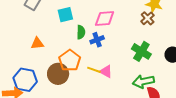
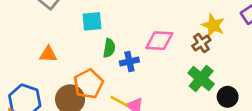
pink diamond: (105, 19) -> (159, 41), moved
green cross: (141, 51) -> (201, 79), moved

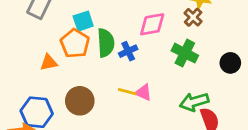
green semicircle: (109, 48) -> (106, 43), size x1.5
green cross: (201, 79) -> (185, 53), moved
orange pentagon: (88, 84) -> (75, 43), moved

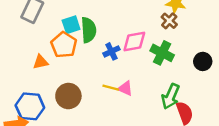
pink diamond: (152, 24) -> (134, 42), moved
green semicircle: (106, 43) -> (89, 30), moved
green arrow: (194, 102) -> (171, 96), turned -50

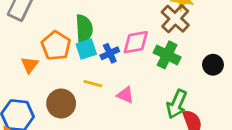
brown cross: (169, 21) -> (175, 19), size x1.5
cyan square: (71, 25) -> (86, 49), moved
orange triangle: (40, 62) -> (30, 65), turned -42
yellow line: (111, 88) -> (93, 84), moved

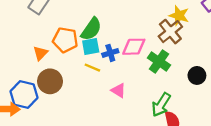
green semicircle: (84, 29) -> (91, 29), turned 30
orange pentagon: (56, 46) -> (65, 40), turned -30
yellow line: (93, 84) -> (92, 68), moved
brown circle: (61, 104) -> (50, 81), moved

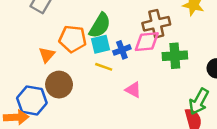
brown cross: (170, 32) -> (156, 24), moved, turned 30
green cross: (159, 61) -> (175, 56), turned -35
green arrow: (161, 105) -> (199, 101), moved

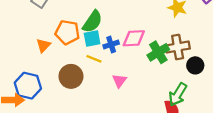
brown cross: (156, 24) -> (178, 47), moved
green cross: (175, 56) -> (158, 52), turned -30
brown circle: (59, 85) -> (71, 76), moved
pink triangle: (133, 90) -> (119, 81), turned 35

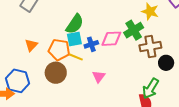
orange pentagon: (67, 32) -> (59, 50), moved
green cross: (158, 52) -> (134, 30), moved

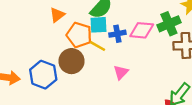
orange triangle: (31, 45) -> (57, 15), moved
blue hexagon: (18, 81) -> (43, 75), moved

